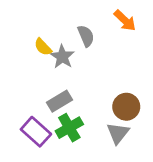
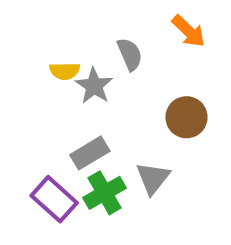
yellow semicircle: (43, 47) -> (65, 71), turned -48
brown circle: (126, 107) -> (186, 117), moved
gray triangle: (118, 133) -> (153, 178), moved

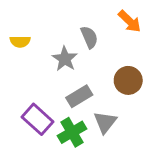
yellow semicircle: (65, 71) -> (20, 42), moved
gray rectangle: (90, 153) -> (79, 96), moved
purple rectangle: (54, 199) -> (37, 119), moved

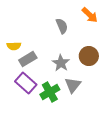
yellow semicircle: (20, 42) -> (14, 46), moved
gray star: (65, 59) -> (61, 63), moved
gray rectangle: (79, 96) -> (28, 59), moved

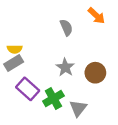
brown circle: (89, 56) -> (95, 73), moved
gray rectangle: (28, 59) -> (14, 63), moved
gray triangle: (73, 85) -> (78, 108), moved

